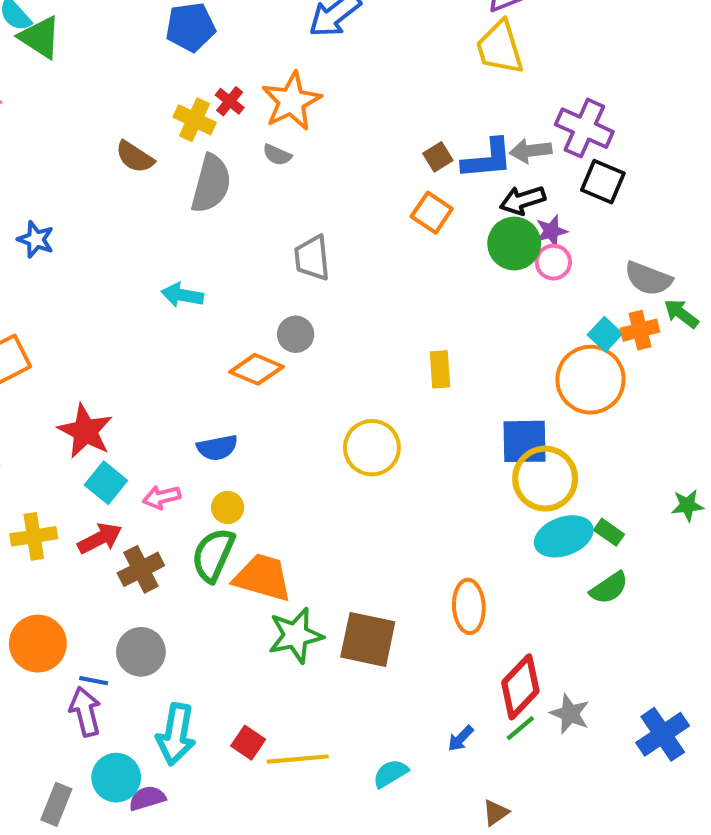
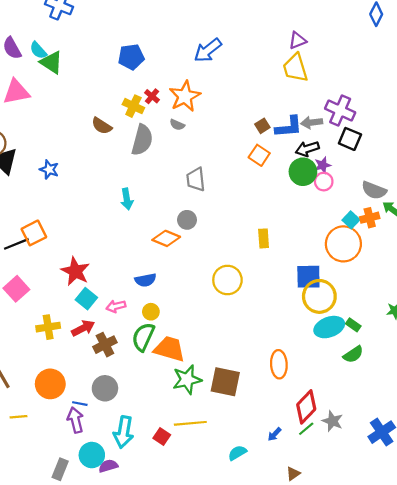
cyan arrow: (182, 295) -> (127, 199), turned -110
yellow line: (298, 759) -> (190, 423), moved

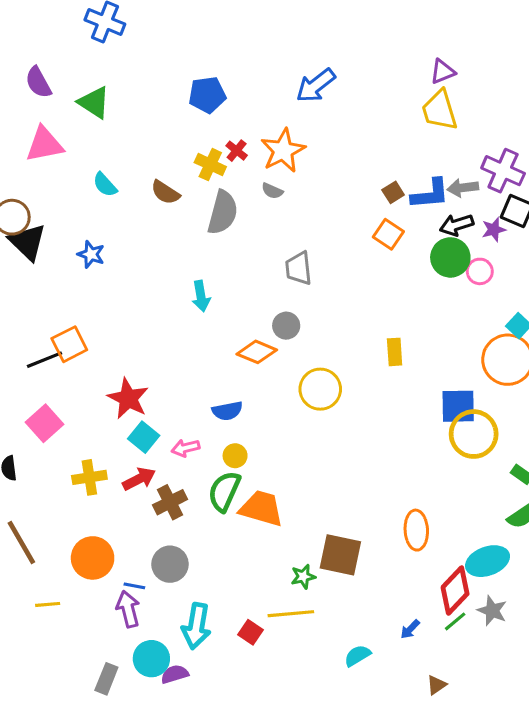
cyan semicircle: (38, 50) -> (105, 185), moved
purple star: (323, 165) -> (494, 230), moved
yellow circle: (227, 280) -> (320, 389), moved
cyan ellipse: (329, 327) -> (488, 561), moved
green star: (187, 380) -> (303, 577), moved, size x0.6

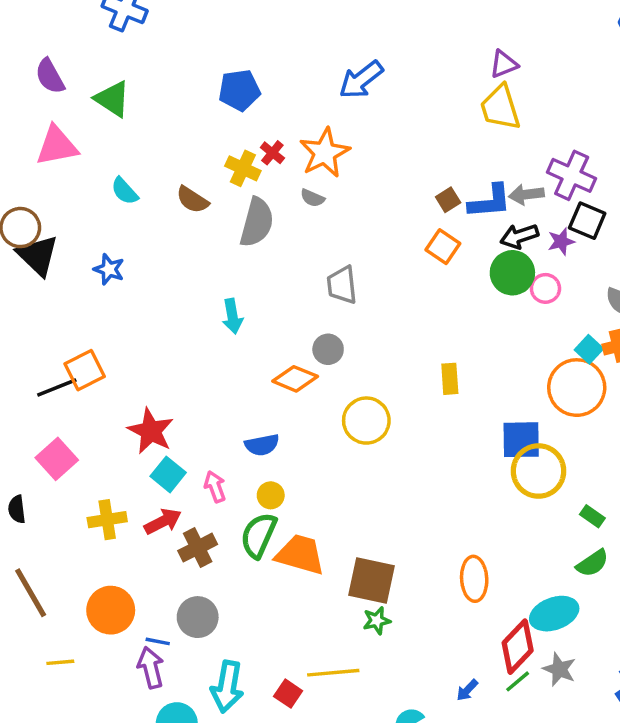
pink arrow: (185, 448) -> (215, 487), turned 84
brown square: (340, 555) -> (372, 581), moved
green star: (303, 577) -> (377, 621), moved

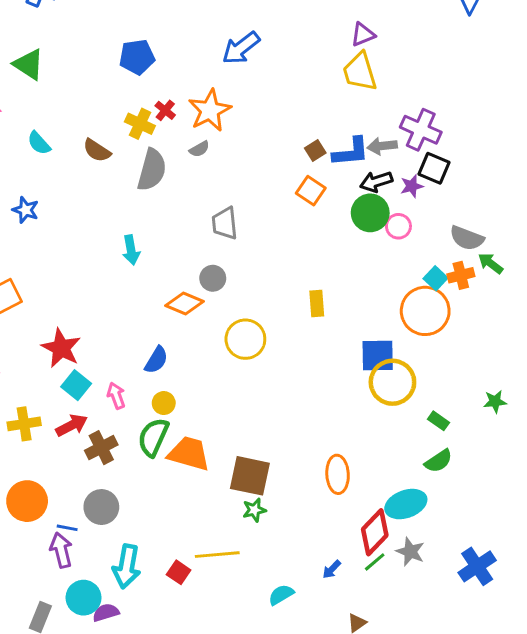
gray semicircle: (312, 198) -> (199, 149), turned -54
blue semicircle: (262, 445) -> (156, 360), turned -48

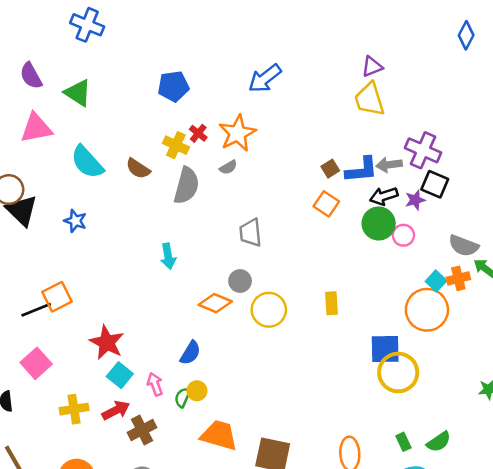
cyan semicircle: (39, 143) -> (87, 162), size x1.6
yellow circle: (245, 339) -> (269, 310), moved
green rectangle: (439, 421) -> (403, 442), moved, turned 30
green semicircle: (153, 437) -> (183, 397), moved, size x0.6

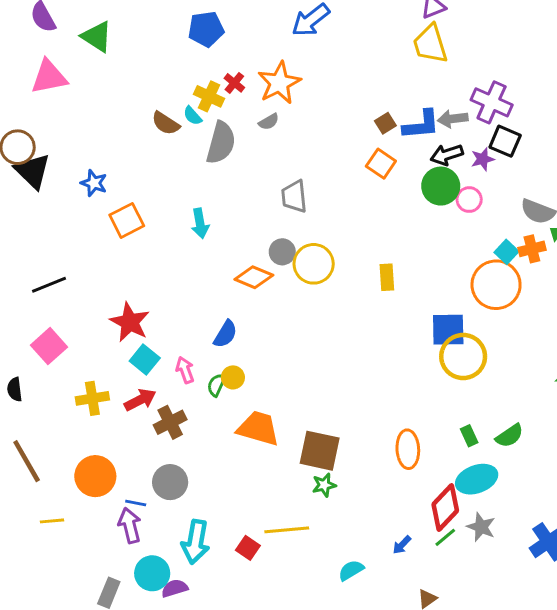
cyan semicircle: (87, 162) -> (193, 116), moved, size x0.5
orange square: (57, 297) -> (127, 220), moved
yellow circle: (269, 310) -> (314, 264), moved

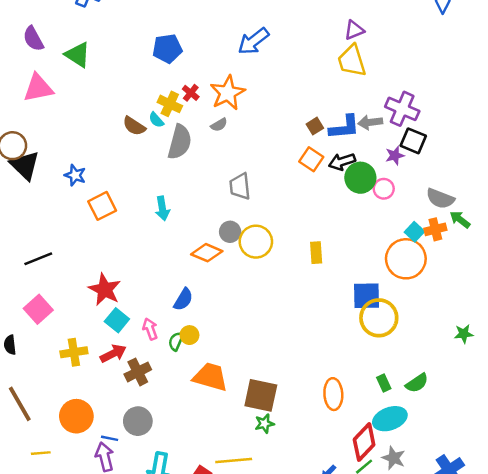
black arrow: (447, 155) -> (342, 162), moved

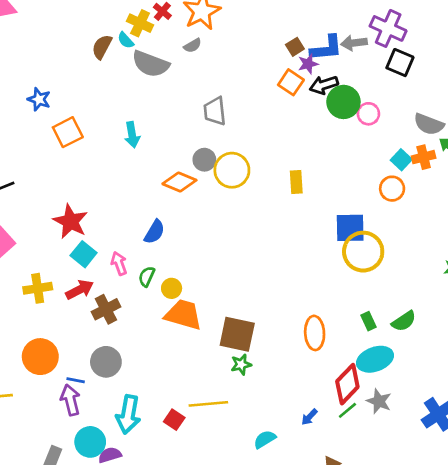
brown semicircle: (134, 126) -> (102, 47), turned 85
gray semicircle: (180, 142) -> (151, 64), turned 96
purple star: (395, 156) -> (308, 64), moved
orange circle: (406, 259) -> (392, 189), size x0.6
yellow circle: (189, 335) -> (172, 288), moved

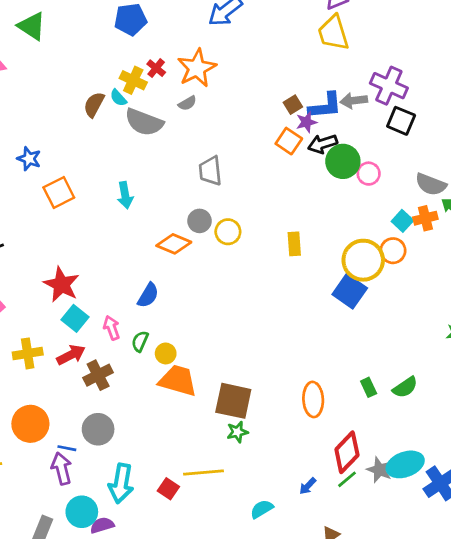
yellow circle: (232, 170) -> (228, 232), size x0.7
blue square: (350, 228) -> (350, 291), turned 36
yellow circle: (363, 252) -> (363, 260), moved
cyan ellipse: (375, 359) -> (405, 464), moved

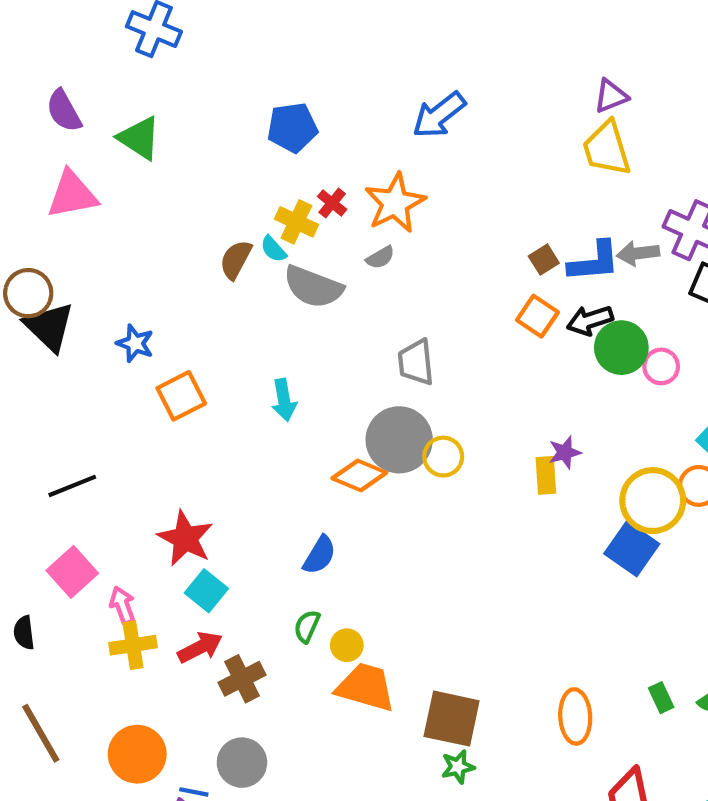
purple star: (306, 122) -> (565, 452), moved
gray circle: (199, 221) -> (399, 440), size x1.8
pink arrow: (112, 328) -> (123, 605), moved

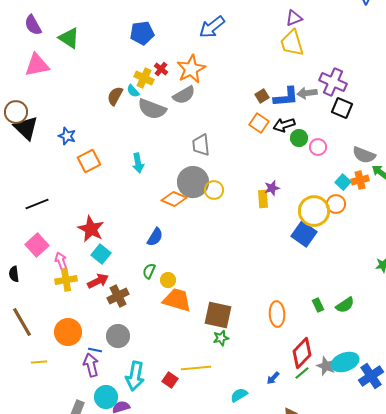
gray semicircle: (380, 257) -> (184, 95), size x1.6
green circle: (621, 348) -> (299, 138), size x0.7

